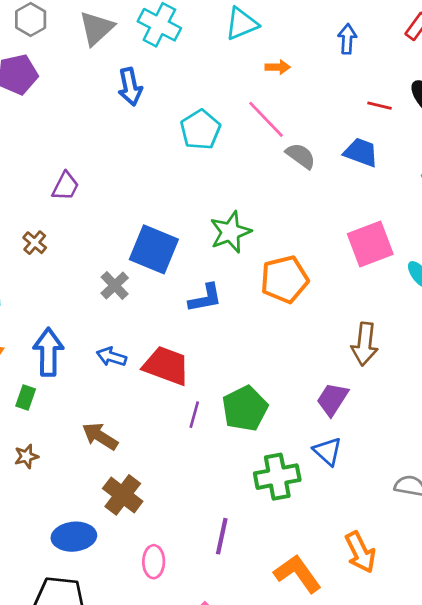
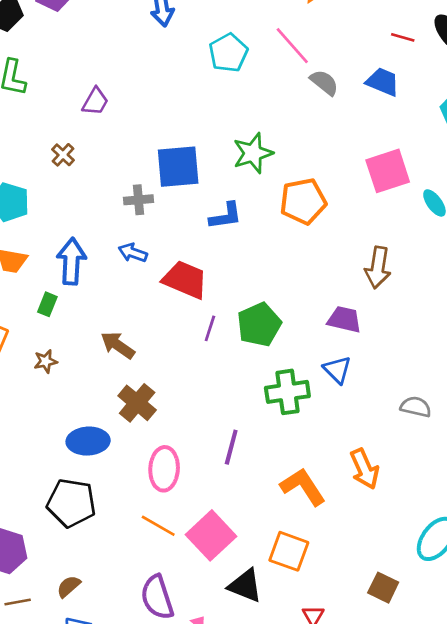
blue square: (154, 249) -> (178, 167), turned -30
gray cross: (115, 285) -> (139, 200), turned 36
blue arrow: (111, 357) -> (133, 253), moved
purple trapezoid: (332, 399) -> (344, 319), turned 68
pink ellipse: (154, 562) -> (164, 469), size x1.4

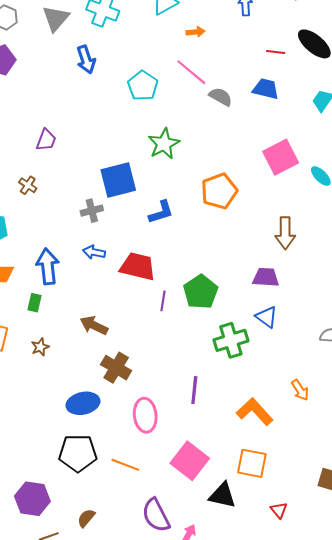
green star: (253, 153) -> (164, 144), moved
orange arrow: (365, 469) -> (300, 390), size x0.7
orange line: (158, 526) -> (125, 465), moved

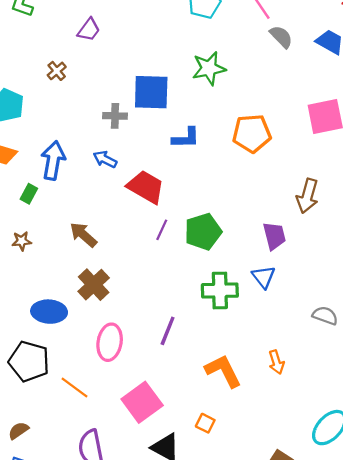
purple trapezoid: (266, 277) -> (274, 236), turned 56
orange square: (252, 463) -> (205, 423), size x0.6

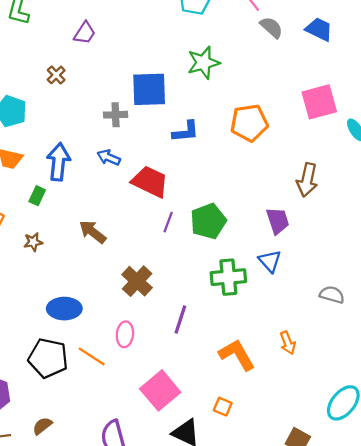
brown cross: (94, 285) -> (137, 281), moved
pink ellipse: (110, 342) -> (125, 334), size x0.7
orange line: (75, 387) -> (92, 356), moved

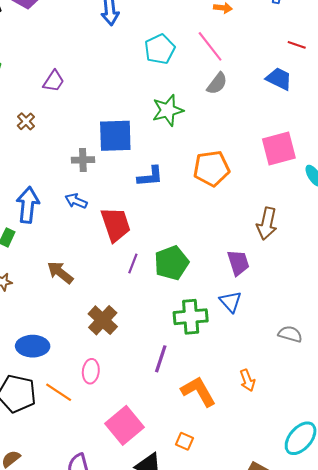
gray semicircle: (271, 27) -> (217, 83), moved, turned 85
red trapezoid: (150, 182) -> (116, 224), turned 45
purple line: (180, 320) -> (161, 359), moved

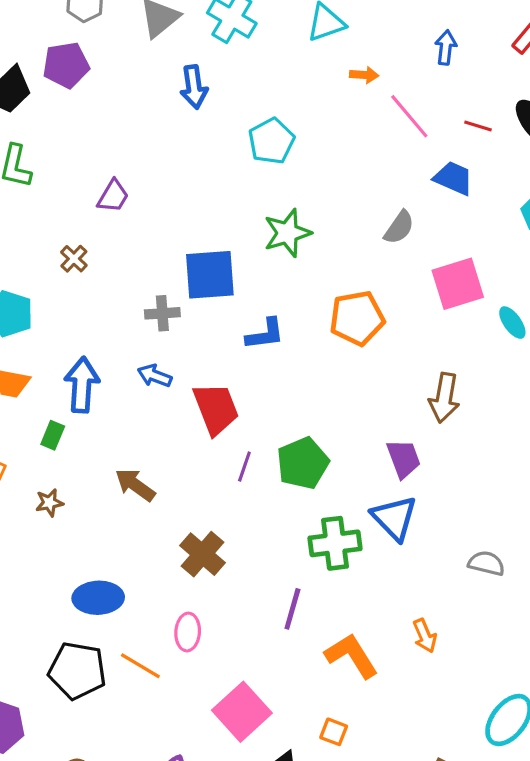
pink line: (210, 46) -> (409, 116), moved
gray semicircle: (217, 83) -> (399, 227), moved
blue triangle: (231, 302) -> (394, 518), size x1.4

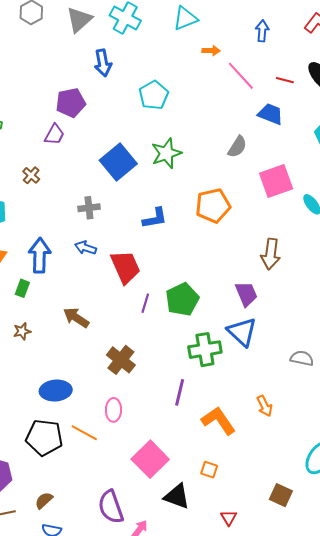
purple pentagon: (66, 65) -> (71, 103), moved
blue square: (210, 275) -> (118, 162), moved, turned -33

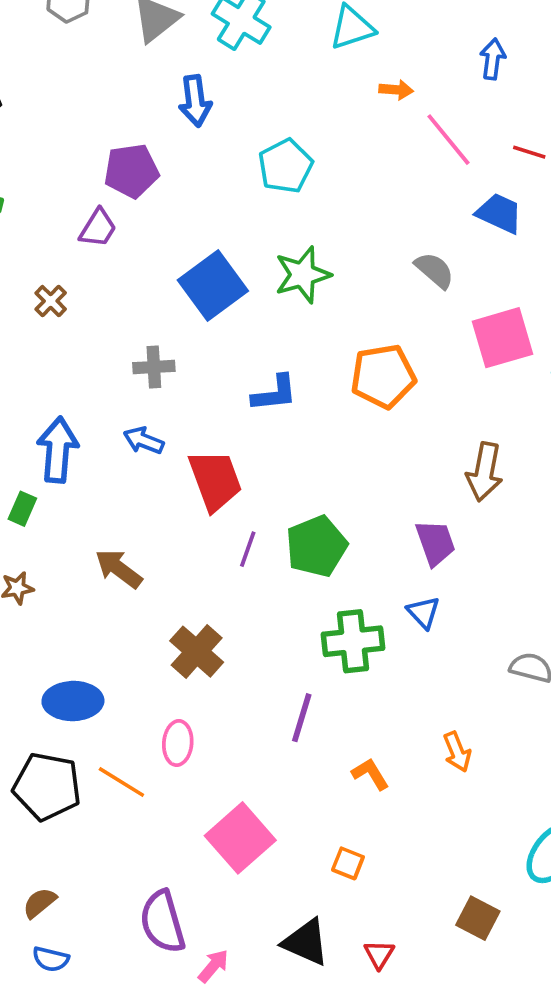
gray semicircle: (237, 147) -> (434, 270), turned -85
blue triangle: (242, 332) -> (423, 612), size x0.6
orange L-shape: (218, 421) -> (370, 774), size x0.6
black triangle: (177, 496) -> (306, 942), moved

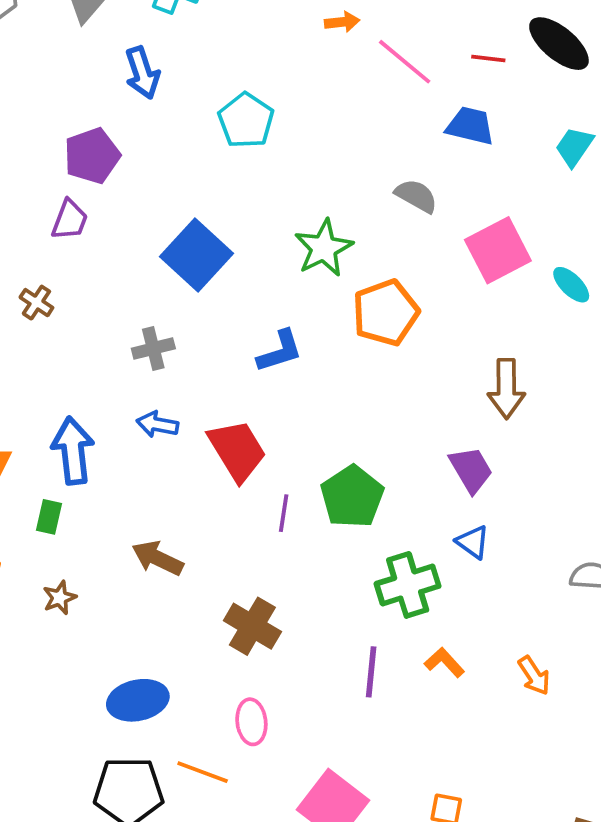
green star: (303, 275) -> (324, 248), moved
orange L-shape: (370, 774) -> (444, 662), moved

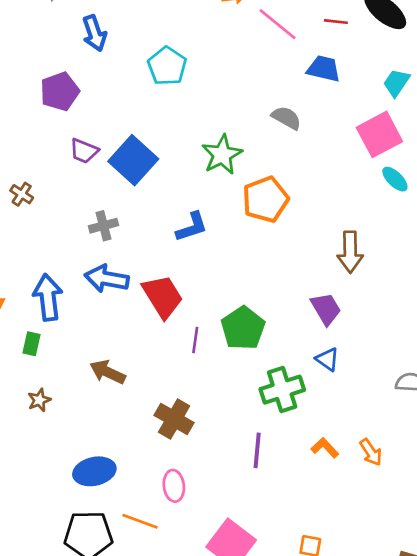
purple trapezoid: (70, 220) -> (84, 151), moved, turned 92
pink square: (498, 250) -> (379, 134), moved
blue arrow: (157, 424) -> (107, 279), size x1.5
orange L-shape: (444, 662) -> (325, 448), moved

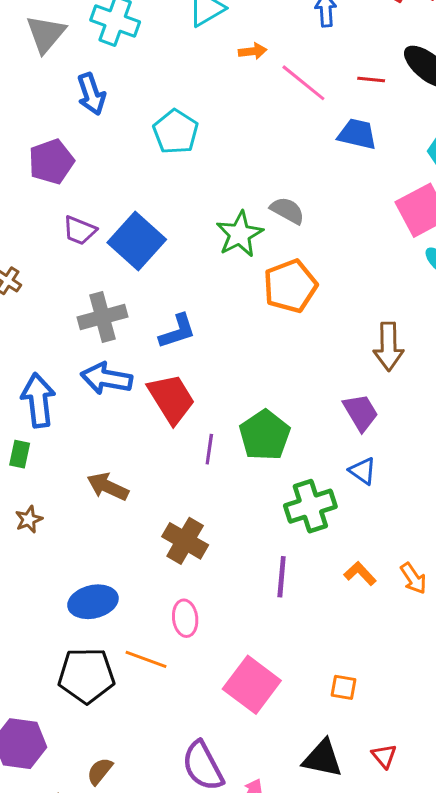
gray semicircle: (286, 118) -> (287, 211), moved
gray cross: (103, 226) -> (103, 317), size x1.4
blue L-shape: (192, 227) -> (177, 331), moved

